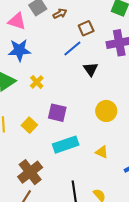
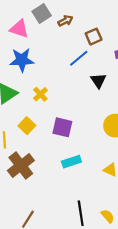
yellow square: (29, 125) -> (27, 126), moved
cyan rectangle: (66, 145) -> (71, 162), size x0.7
brown cross: (30, 172) -> (21, 165), moved

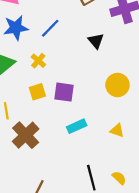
blue line: (79, 58) -> (50, 28), moved
yellow square: (27, 126) -> (37, 92), moved, turned 35

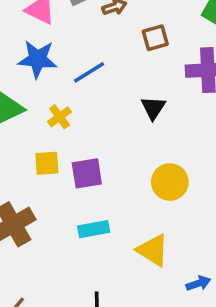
purple square: (64, 92) -> (87, 173), turned -30
yellow triangle: (117, 130) -> (153, 250), size x1.5

